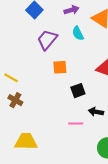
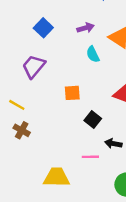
purple trapezoid: (47, 40) -> (34, 66), moved
black square: (78, 91) -> (93, 119), turned -32
yellow trapezoid: (26, 141) -> (57, 177), moved

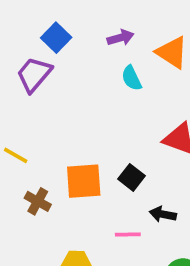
purple trapezoid: (34, 66) -> (34, 74), moved
orange square: (72, 93) -> (84, 181), moved, size x1.5
brown cross: (22, 130) -> (38, 201), moved

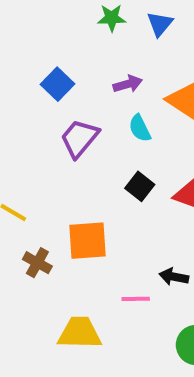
purple trapezoid: (34, 74) -> (80, 138), moved
black square: (132, 177) -> (140, 186), moved

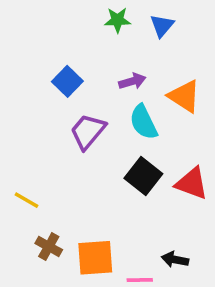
cyan semicircle: (140, 128) -> (143, 122), size x1.4
black square: (140, 186) -> (143, 176), size x1.4
orange square: (88, 241) -> (95, 258), moved

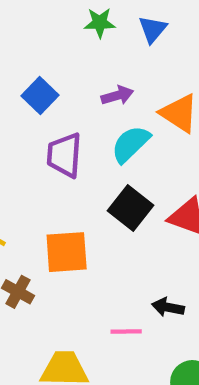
cyan semicircle: (143, 122) -> (131, 144), turned 72
purple trapezoid: (88, 131) -> (64, 155), turned -36
orange square: (95, 258) -> (67, 252), moved

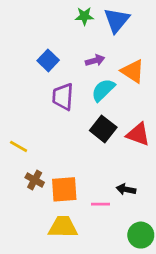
blue triangle: (153, 29) -> (117, 20), size x1.5
orange square: (67, 252) -> (64, 189), moved

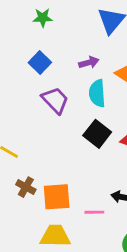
green star: (84, 16) -> (43, 18), moved
cyan semicircle: (103, 90) -> (97, 93), turned -50
purple trapezoid: (63, 97) -> (55, 100), turned 132

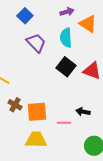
purple arrow: (89, 63) -> (67, 12), moved

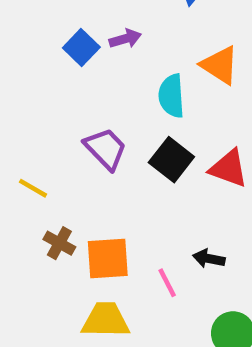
purple arrow: (67, 12) -> (125, 39), moved
purple trapezoid: (36, 43) -> (106, 149), moved
pink line: (64, 123) -> (167, 283), turned 64

